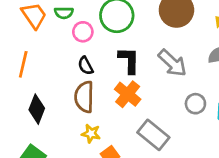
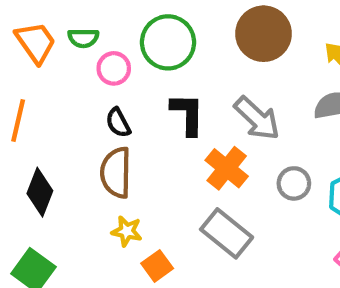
orange cross: (128, 94) -> (227, 168), moved

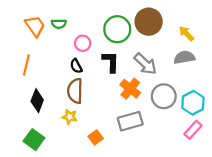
green circle: (168, 42) -> (117, 29), moved
pink circle: (114, 68) -> (83, 43), moved
gray circle: (294, 183) -> (164, 96), size x1.5
yellow star: (127, 231) -> (70, 117), moved
gray rectangle: (227, 233) -> (130, 121), turned -55

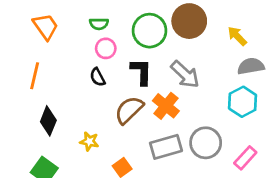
green semicircle: (59, 24) -> (99, 24), moved
gray semicircle: (184, 57) -> (251, 66), moved
brown semicircle: (75, 91) -> (129, 110), moved, turned 45
gray circle: (164, 96) -> (206, 143), moved
cyan hexagon: (193, 103) -> (243, 102), moved

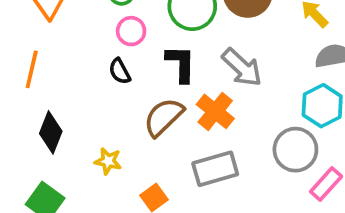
gray circle: (206, 143) -> (295, 150), moved

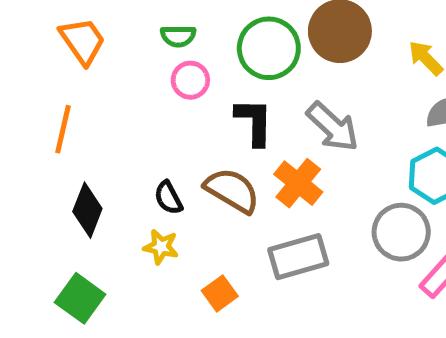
black semicircle: (120, 71) -> (168, 198), moved
brown semicircle: (164, 117) -> (232, 190), turned 75

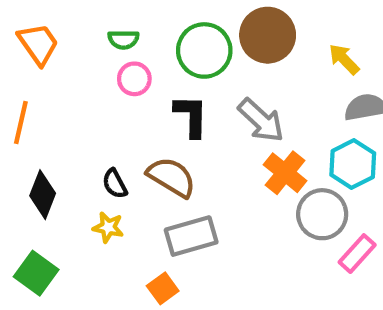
orange cross: (298, 183) -> (285, 173), moved
gray rectangle: (298, 257) -> (191, 236), moved
orange square: (220, 293) -> (163, 288), moved

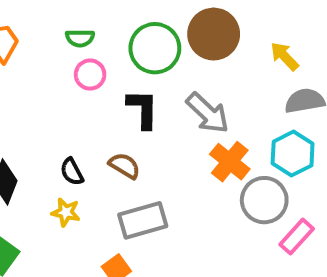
brown semicircle: (171, 177) -> (124, 166), size x0.7

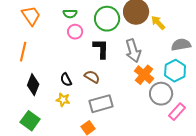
yellow arrow: (284, 56) -> (158, 23), moved
gray arrow: (208, 113) -> (133, 51), turned 30

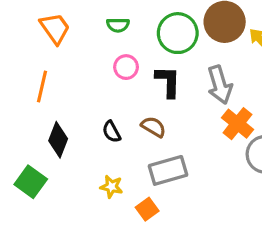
pink circle: (75, 32) -> (126, 67), moved
yellow star: (63, 100) -> (111, 187), moved
green square: (30, 121) -> (31, 182), moved

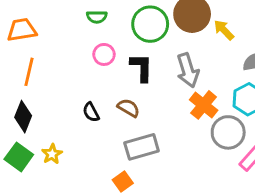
orange trapezoid: (55, 28) -> (22, 30), moved, turned -64
black diamond: (58, 140) -> (23, 117), moved
yellow star: (111, 187) -> (52, 154), moved, turned 30

